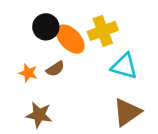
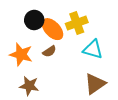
brown semicircle: (55, 69) -> (49, 51), moved
orange star: (28, 73) -> (21, 54), size x1.6

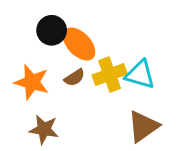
yellow cross: (77, 23) -> (110, 75), moved

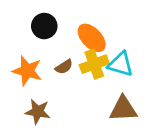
orange ellipse: (79, 44) -> (92, 38), moved
brown triangle: (143, 126) -> (123, 109), turned 32

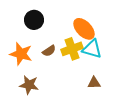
orange ellipse: (92, 38) -> (84, 29), moved
brown triangle: (123, 109) -> (94, 83), size x0.6

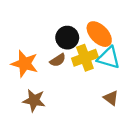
black circle: (34, 20) -> (67, 38), moved
brown triangle: (94, 83) -> (111, 98), turned 40

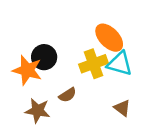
black circle: (67, 38) -> (44, 57), moved
brown semicircle: (58, 60) -> (68, 95), moved

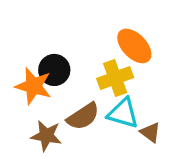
cyan triangle: (120, 64) -> (123, 113), moved
brown semicircle: (68, 95) -> (83, 116), size x1.5

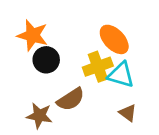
orange star: (33, 86) -> (33, 35), moved
cyan triangle: (123, 113) -> (121, 75), moved

